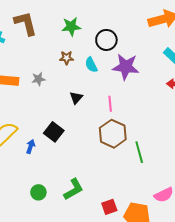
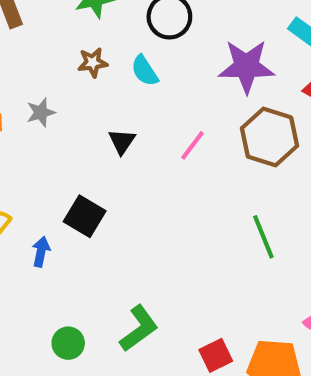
purple star: (126, 67) -> (246, 66), moved
pink line: (110, 104) -> (193, 145), turned 49
brown hexagon: (113, 134) -> (269, 137), moved

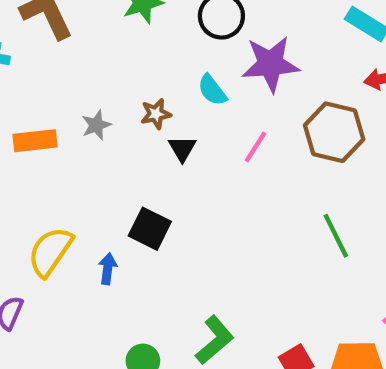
brown star: (93, 62) -> (156, 114), moved
purple star: (246, 66) -> (271, 64), moved
cyan semicircle: (145, 71) -> (212, 90), moved

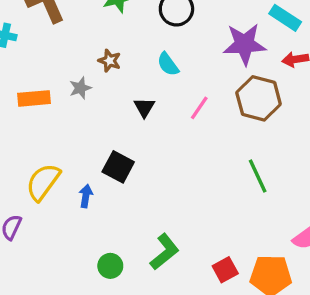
purple star: (271, 64) -> (244, 44), moved
brown star: (156, 114) -> (110, 61), moved, turned 30

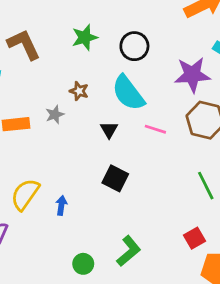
cyan semicircle: (168, 64) -> (128, 93), size x1.8
pink line: (199, 108) -> (155, 129), turned 75
black square: (118, 167) -> (115, 178), moved
red square: (225, 270) -> (195, 238), moved

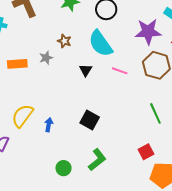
black square: (115, 178) -> (90, 120), moved

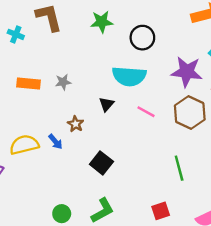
brown star: (64, 41) -> (76, 124), moved
cyan semicircle: (101, 44) -> (129, 76), turned -60
yellow semicircle: (22, 116) -> (24, 145), turned 30
blue arrow: (49, 125) -> (55, 142), moved, turned 120

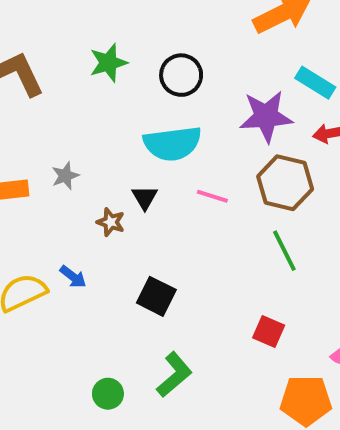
brown star: (76, 124) -> (111, 222), moved
green line: (179, 168) -> (284, 251), moved
red square: (161, 211) -> (269, 332), moved, turned -36

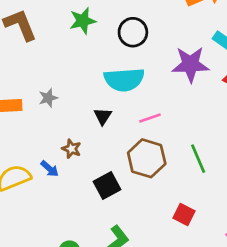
brown hexagon: (285, 183) -> (147, 158), moved
pink line: (212, 196) -> (150, 118), turned -40
brown star: (111, 222) -> (71, 149), moved
black square: (156, 296) -> (107, 186), turned 32

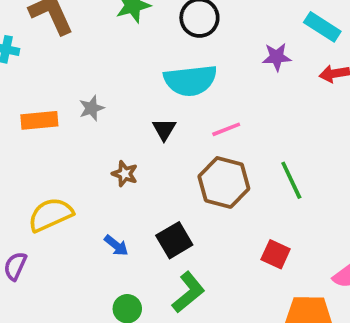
purple star: (191, 64) -> (277, 57), size x0.6
blue arrow: (50, 169) -> (116, 245), moved
black square: (107, 186) -> (174, 240), moved

